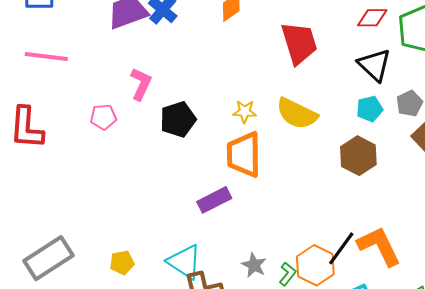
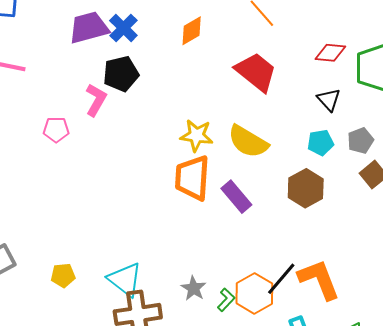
red trapezoid: (299, 43) -> (256, 72), turned -39
black triangle: (374, 65) -> (329, 100), size x0.7
yellow star: (245, 112) -> (197, 135), size x1.4
black pentagon: (178, 119) -> (121, 74), moved
purple rectangle: (214, 200) -> (236, 197), moved, turned 72

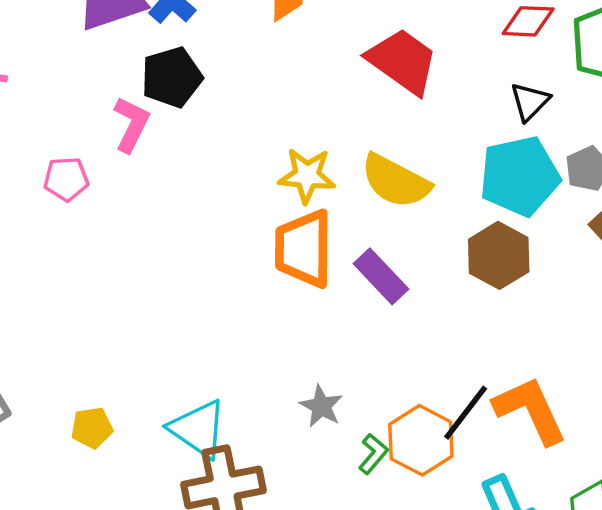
black triangle: (329, 100) -> (530, 102), turned 30
cyan pentagon: (320, 143) -> (520, 176), size x1.8
gray star: (194, 288) -> (321, 406), moved

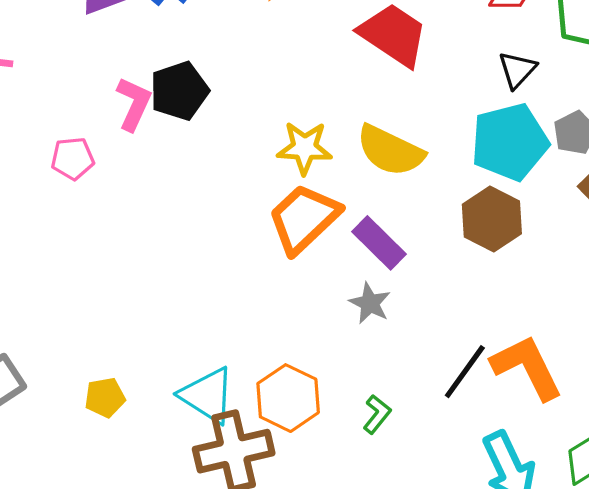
black pentagon: (172, 77) -> (179, 91), moved
orange trapezoid: (304, 249) -> (304, 218), turned 48
gray star: (321, 406) -> (370, 303), moved
orange hexagon: (421, 440) -> (288, 398), moved

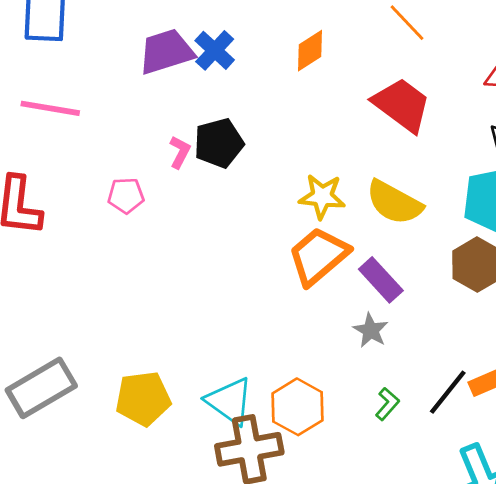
pink L-shape: (134, 104) -> (180, 152), size x0.7
yellow pentagon: (105, 397) -> (143, 399), size x1.6
green L-shape: (377, 414) -> (387, 404), moved

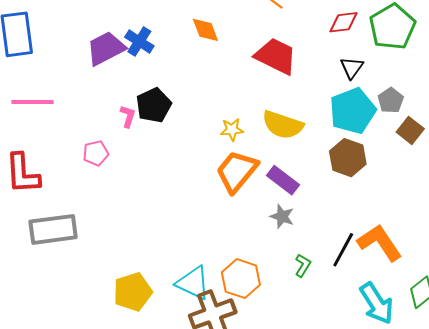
orange diamond: (310, 51) -> (205, 30), turned -68
yellow star: (322, 196) -> (232, 130), size x0.7
gray rectangle: (41, 388) -> (53, 229), moved, turned 33

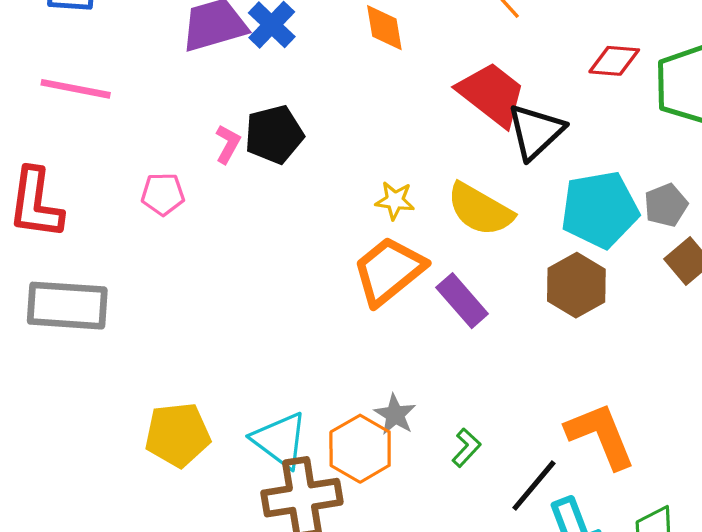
black triangle: (352, 68) -> (536, 132), moved, size x1.5
gray star: (282, 216) -> (395, 415), moved
black line: (343, 250) -> (534, 485), moved

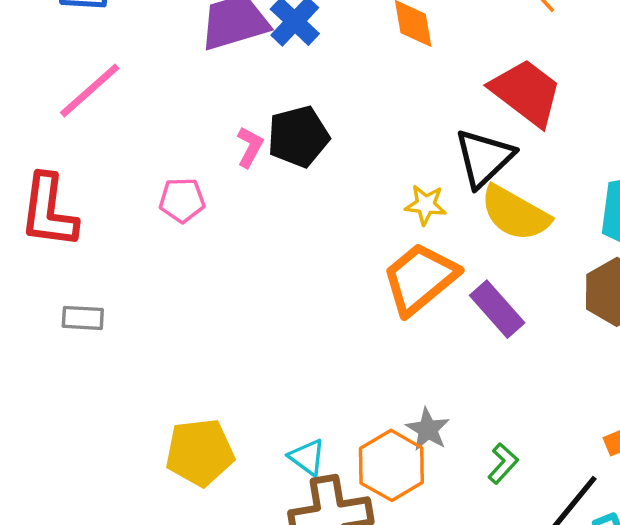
pink line: (76, 89) -> (90, 90), turned -52
black triangle: (536, 132) -> (484, 158), moved
gray rectangle: (67, 306) -> (83, 318), size x0.5
cyan triangle: (280, 440) -> (307, 457), size x0.6

